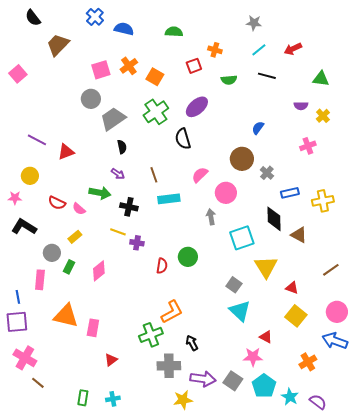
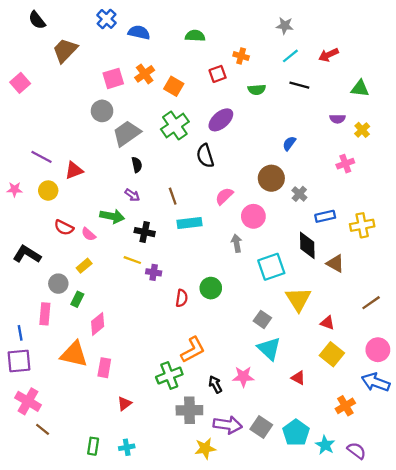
yellow circle: (30, 176) -> (48, 191), moved
pink star: (15, 198) -> (15, 189), moved
pink diamond: (99, 271) -> (98, 324), moved
pink star: (253, 357) -> (243, 377), moved

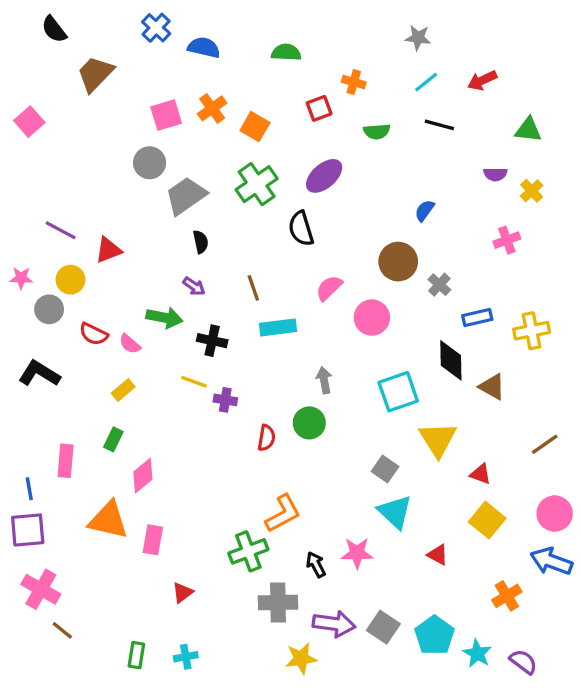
gray arrow: (237, 243) -> (324, 380), moved
gray circle: (58, 284) -> (49, 309), moved

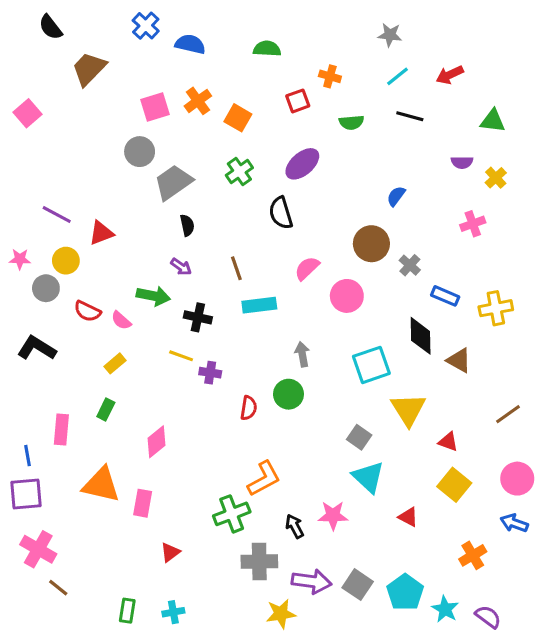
green cross: (257, 184) -> (239, 172), size x0.7
blue rectangle: (477, 318) -> (445, 296), turned 36
pink diamond: (143, 476) -> (156, 442), moved
blue arrow: (551, 561) -> (514, 523), size x0.7

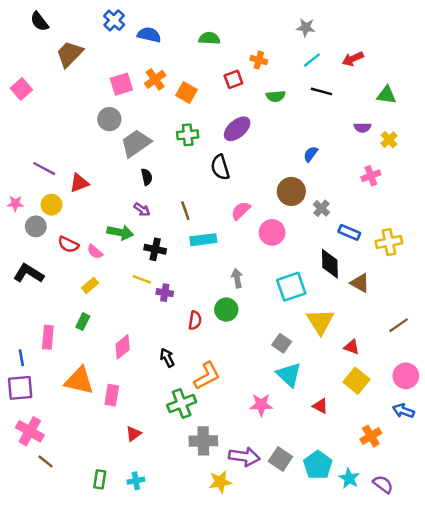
green cross: (239, 172) -> (188, 135), turned 30
black arrow: (295, 526) -> (167, 358), moved

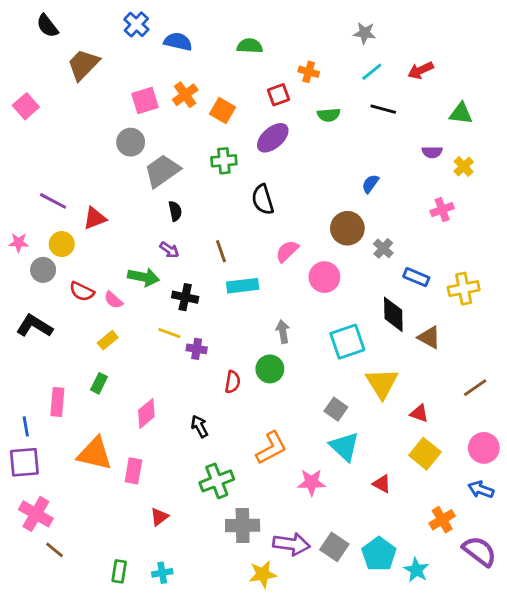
purple ellipse: (237, 129) -> (273, 138), moved
orange L-shape: (207, 376) -> (271, 448), moved
purple semicircle: (383, 484) -> (479, 551), moved, size x1.4

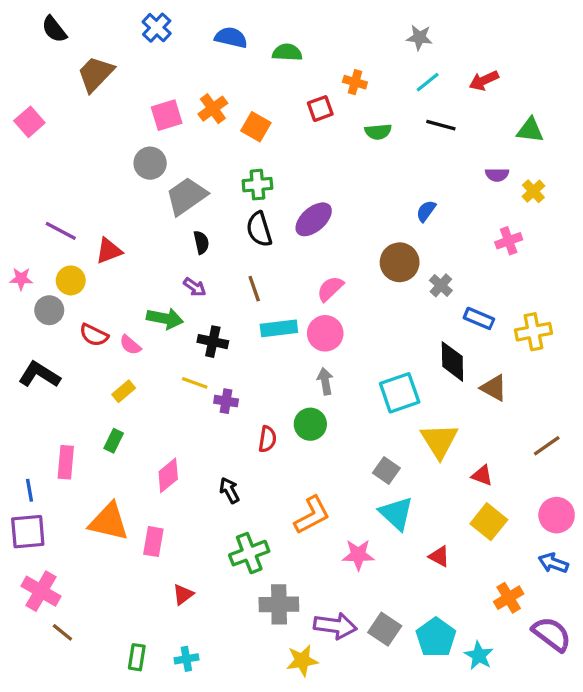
blue semicircle: (178, 42) -> (231, 38), moved
purple ellipse: (273, 138) -> (314, 219), moved
black semicircle: (263, 200) -> (259, 229), moved
pink circle: (324, 277) -> (325, 333), moved

